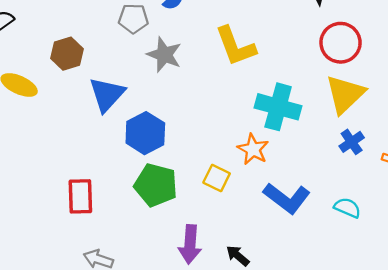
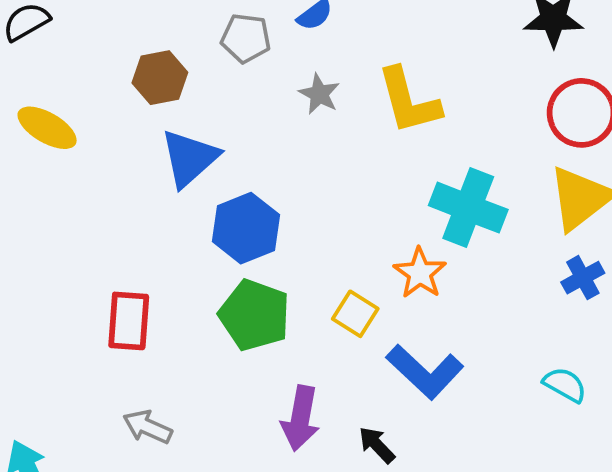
brown hexagon: (67, 54) -> (160, 78), moved
gray star: (164, 55) -> (319, 94), moved, size x0.7
blue L-shape: (287, 198) -> (425, 372), moved

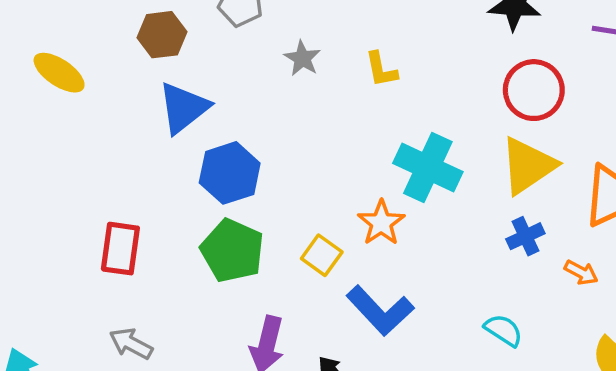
yellow L-shape: (409, 101) -> (381, 70), size x0.6

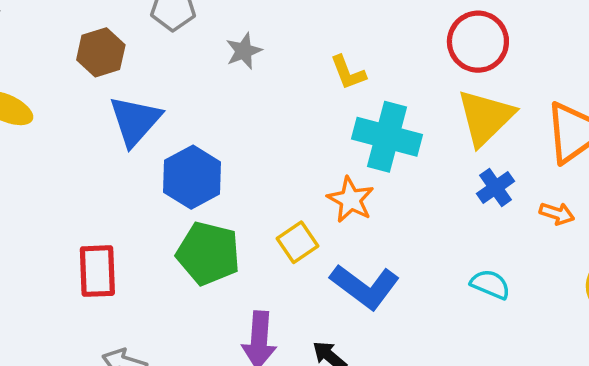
gray star: (302, 58) -> (244, 51), turned 30
yellow L-shape: (381, 70) -> (348, 73), moved
yellow square: (322, 255) -> (297, 242), turned 30

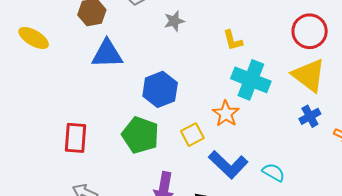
yellow triangle: (485, 117) -> (309, 75), turned -45
blue triangle: (135, 121) -> (107, 54), turned 40
blue hexagon: (192, 177) -> (160, 89), moved
cyan semicircle: (490, 284) -> (273, 172), moved

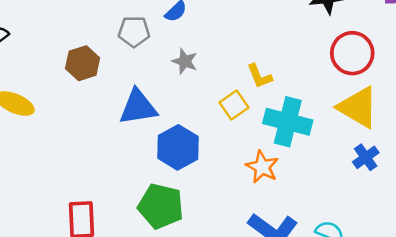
gray star: (174, 21) -> (185, 61), turned -30
blue triangle: (107, 54) -> (138, 107), moved
yellow square: (192, 135) -> (234, 105), moved

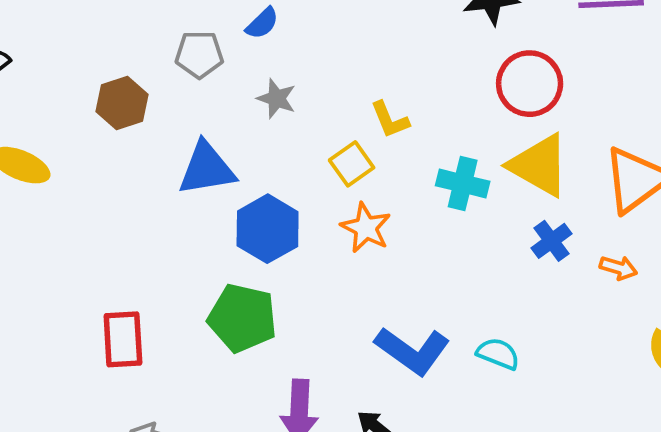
cyan cross: (288, 122) -> (463, 184), moved, size x0.7
orange star: (262, 167) -> (366, 228), moved

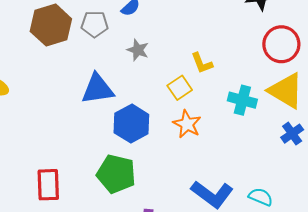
brown hexagon: (122, 103) -> (51, 25), moved, size x1.4

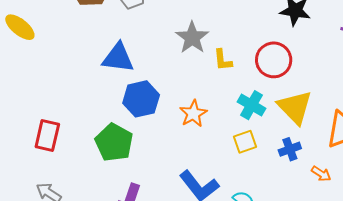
red circle: (281, 44) -> (274, 60), moved
gray star: (138, 50) -> (192, 38), moved, size x1.5
yellow square: (180, 88) -> (245, 142), moved

